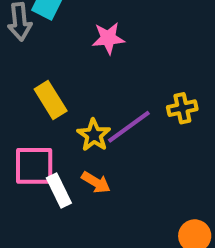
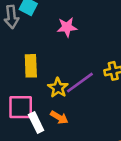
yellow rectangle: (51, 100) -> (31, 66), turned 30

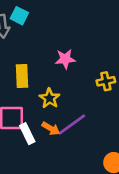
pink star: (67, 27) -> (65, 59), moved
purple line: (80, 83) -> (72, 125), moved

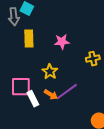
yellow rectangle: (22, 76) -> (29, 39), moved

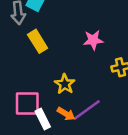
yellow rectangle: (29, 39) -> (38, 41), turned -30
pink star: (62, 42) -> (93, 40), moved

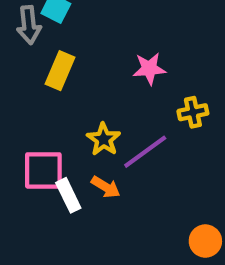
yellow rectangle: (38, 41) -> (60, 71), turned 55
purple line: (87, 110) -> (145, 152), moved

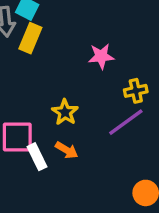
yellow rectangle: (60, 71) -> (30, 38), moved
purple line: (145, 152) -> (126, 122), moved

